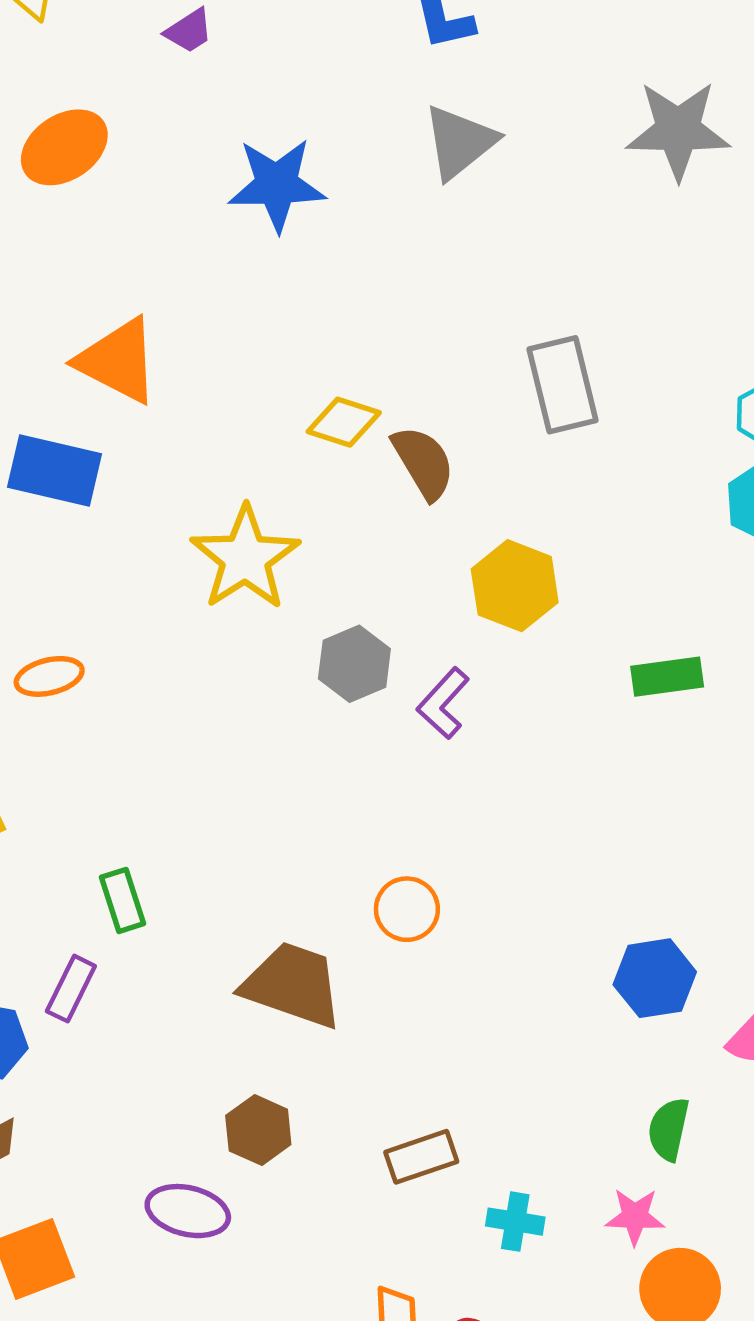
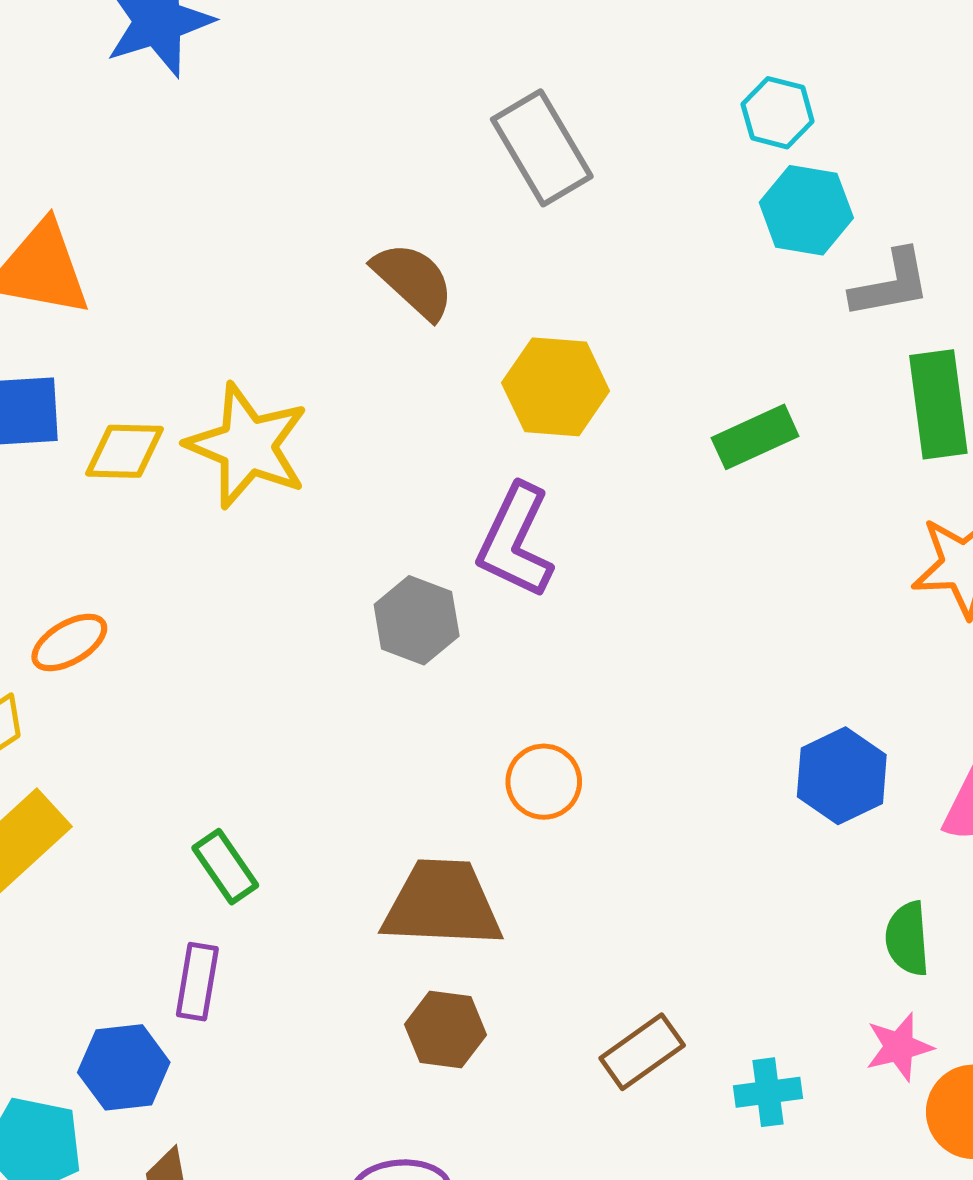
yellow diamond: (344, 422) -> (125, 451), moved
gray hexagon: (354, 664) -> (417, 620), moved
purple L-shape: (443, 703) -> (516, 541), size x1.4
brown hexagon: (258, 1130) -> (445, 1030), moved

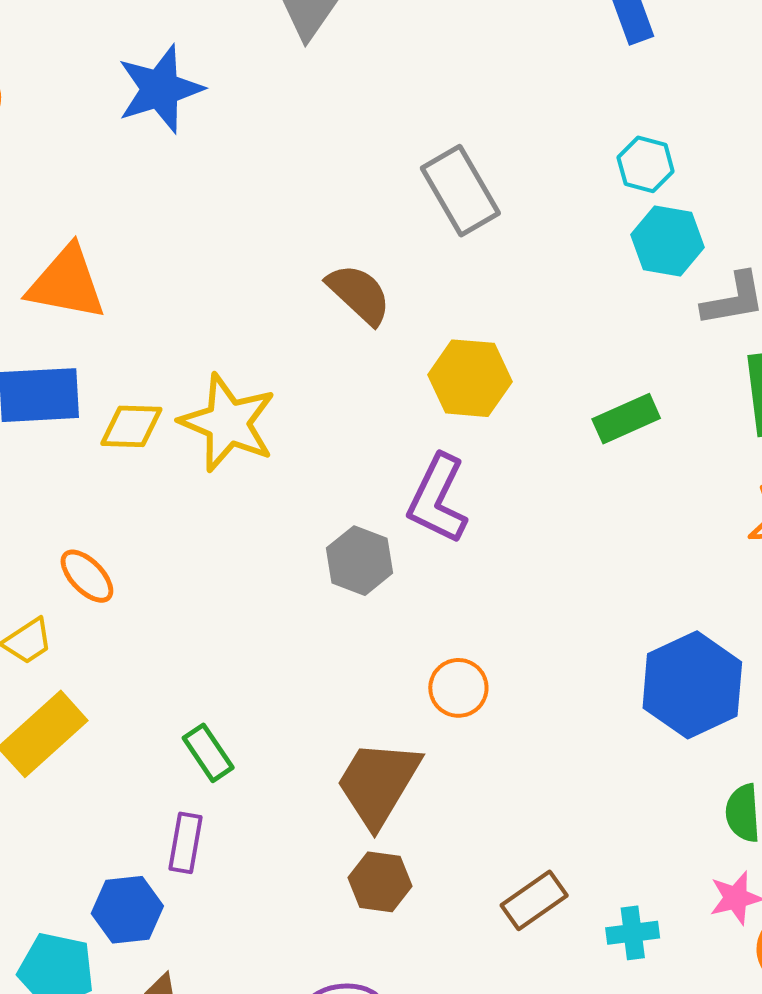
orange ellipse: (69, 643) -> (87, 576), turned 76
blue hexagon: (842, 776) -> (692, 685), size x1.4
brown trapezoid: (442, 904) -> (378, 783), turned -62

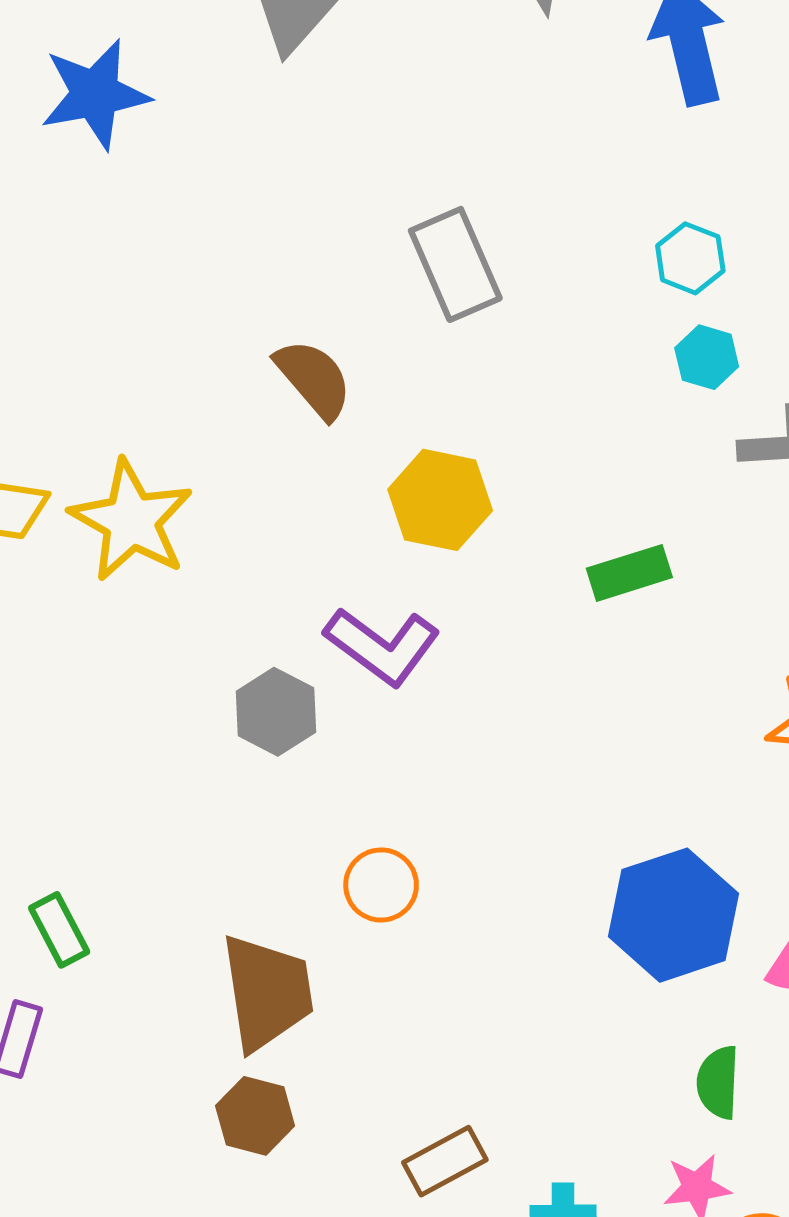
cyan hexagon: (668, 241) -> (707, 357), size x0.7
purple L-shape: (438, 499) -> (382, 646), turned -86
brown trapezoid: (378, 783) -> (267, 992), turned 134

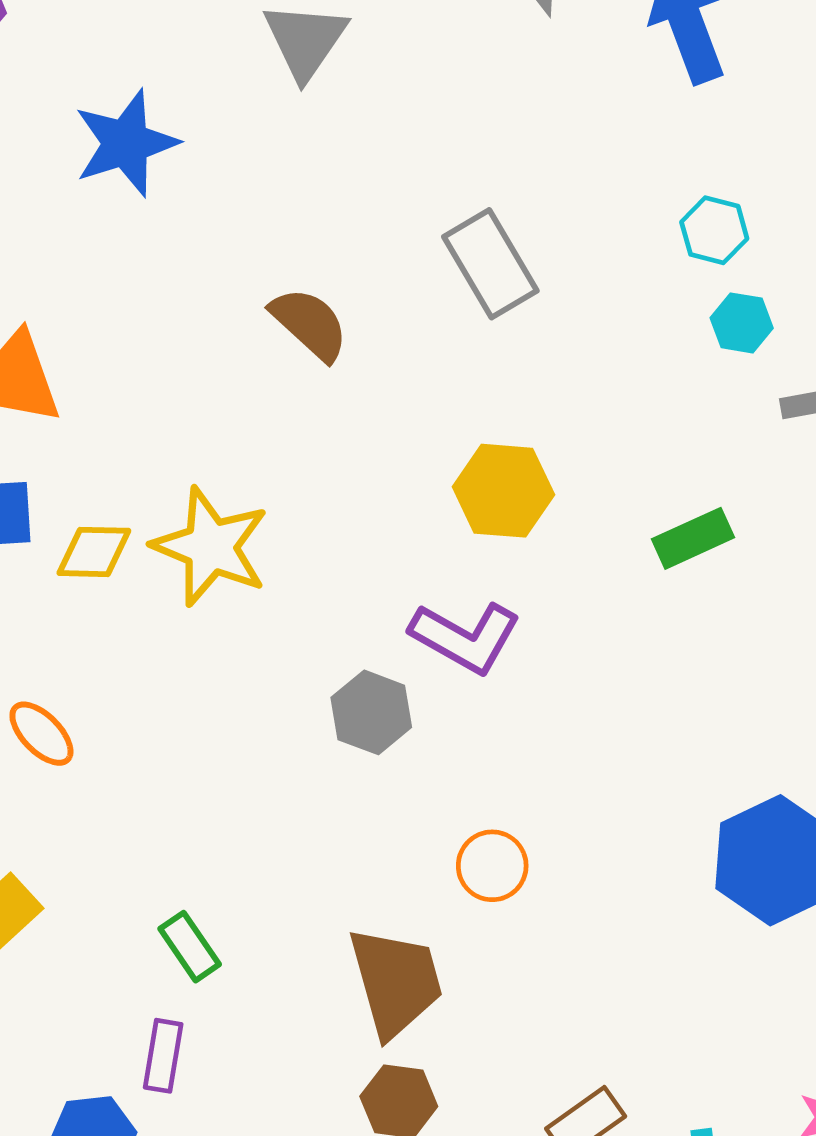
brown semicircle: (314, 379) -> (310, 324), moved

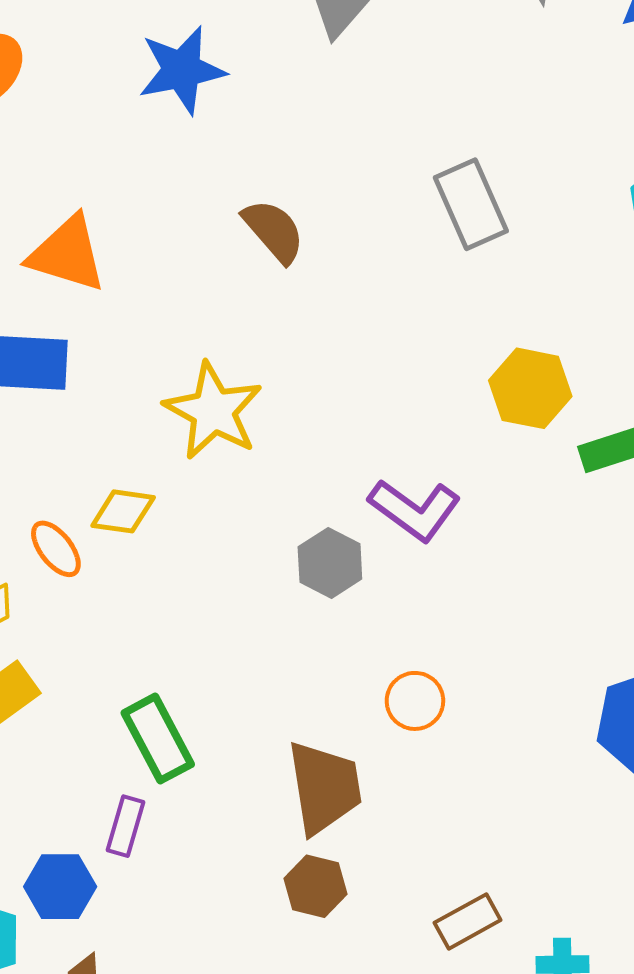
brown semicircle: (310, 324) -> (274, 231), moved
yellow hexagon: (503, 491) -> (530, 388), moved
yellow diamond: (94, 552) -> (123, 511), moved
green rectangle: (190, 947) -> (158, 739), size x1.5

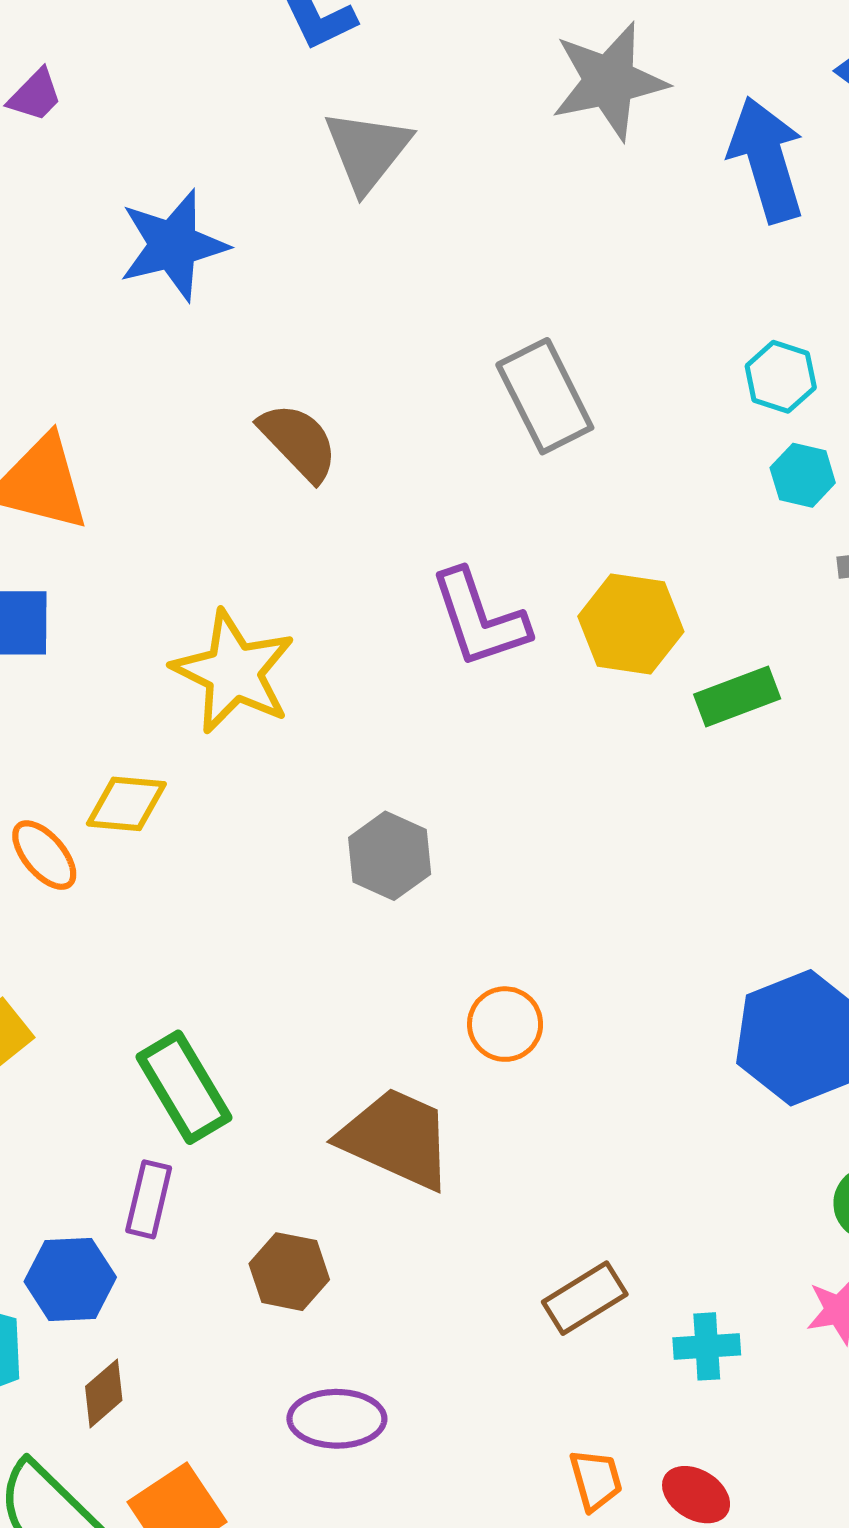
purple L-shape: (415, 510) -> (479, 619), moved, turned 38
brown trapezoid: (324, 787) -> (396, 1138), turned -54
brown hexagon: (316, 886) -> (289, 1272), moved

